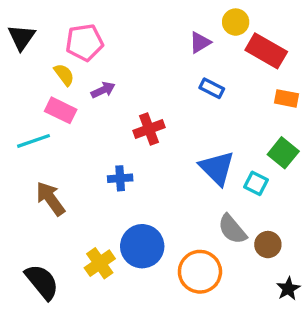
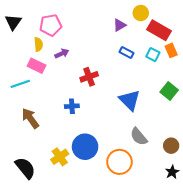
yellow semicircle: (64, 75) -> (38, 44), turned 32
orange rectangle: (287, 98) -> (171, 50), moved, turned 56
cyan square: (256, 183) -> (153, 55), moved
brown circle: (268, 245) -> (171, 146), moved

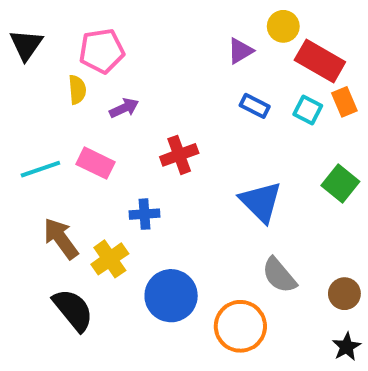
pink rectangle: (36, 66) -> (96, 163), moved
yellow cross: (60, 157) -> (110, 259), moved
black semicircle: (25, 168) -> (73, 310), moved

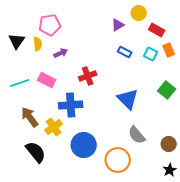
black triangle: (26, 45) -> (17, 41), moved
red rectangle: (320, 61) -> (157, 30), size x0.7
blue cross: (144, 214) -> (71, 105), size x1.6

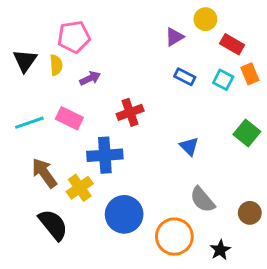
blue triangle: (128, 99) -> (189, 146), size x0.6
black star: (170, 170) -> (220, 250), moved

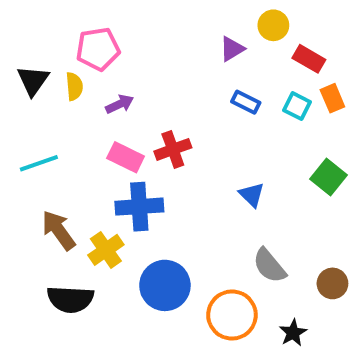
pink rectangle: (69, 118) -> (126, 157), moved
black semicircle: (53, 225) -> (70, 299), turned 132

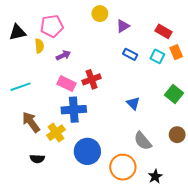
yellow circle: (273, 25) -> (100, 14), moved
black triangle: (33, 80) -> (17, 32), moved, turned 42
brown circle: (332, 283) -> (177, 135), moved
black semicircle: (70, 299) -> (37, 159), size x0.6

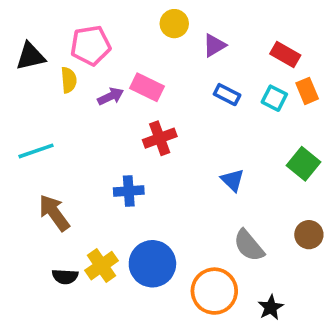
pink rectangle: (66, 84) -> (147, 87), moved
blue cross: (74, 110) -> (129, 191), size x0.7
yellow cross: (56, 133) -> (101, 266), moved

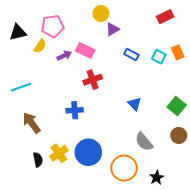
purple triangle: (214, 45) -> (112, 29), moved
red rectangle: (285, 55) -> (165, 17), moved, turned -56
yellow semicircle: (69, 80) -> (40, 46), turned 40
green square: (303, 164) -> (177, 106), moved
black semicircle: (65, 276) -> (38, 160), turned -104

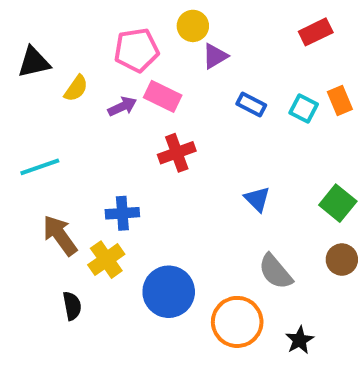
pink pentagon: (53, 26) -> (136, 50), moved
blue cross: (75, 110) -> (122, 213), moved
yellow cross: (59, 153) -> (106, 260), moved

